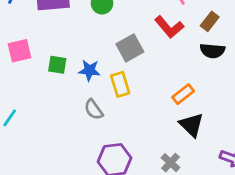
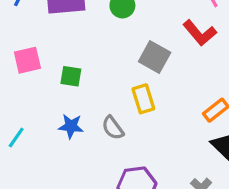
gray square: (130, 48) -> (155, 57), turned -32
blue star: (89, 70) -> (71, 126), moved

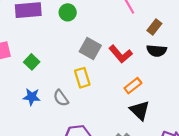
red L-shape: (200, 33) -> (121, 54), moved
green square: (71, 76) -> (32, 62), turned 35

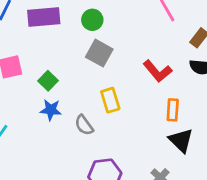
gray square: (90, 48) -> (99, 53), moved
orange rectangle: (133, 86) -> (173, 110), turned -48
blue star: (32, 97) -> (51, 110), moved

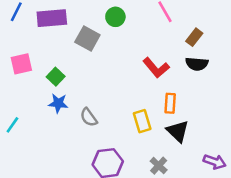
green circle: (92, 20) -> (115, 17), moved
gray square: (99, 53) -> (87, 38), moved
yellow rectangle: (110, 100) -> (142, 121), moved

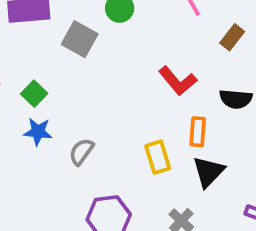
black semicircle: (197, 64) -> (236, 99), moved
gray semicircle: (89, 117) -> (81, 152), turned 72
black triangle: (178, 131) -> (209, 172), turned 30

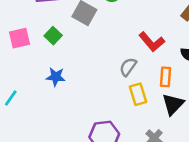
green square: (34, 94) -> (53, 36), moved
gray semicircle: (81, 152) -> (128, 67), moved

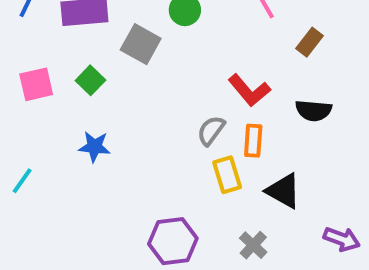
orange rectangle: (165, 77) -> (253, 141), moved
black triangle: (173, 104) -> (283, 191), turned -45

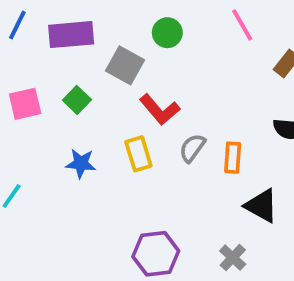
red L-shape: (249, 90) -> (160, 110), moved
yellow rectangle: (227, 175) -> (138, 154), moved

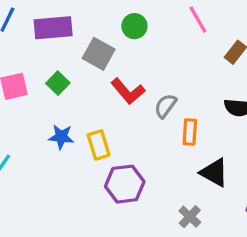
gray semicircle: (192, 148) -> (165, 106), moved
yellow rectangle: (138, 154) -> (99, 145), moved
purple hexagon: (156, 254) -> (125, 184), moved

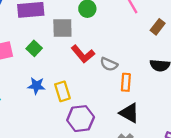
gray square: (99, 54) -> (62, 28), turned -30
gray semicircle: (165, 106) -> (109, 64), turned -102
black triangle: (214, 173) -> (129, 113), moved

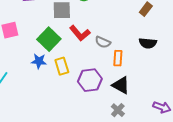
green square: (34, 48) -> (49, 39), moved, size x1.6
purple hexagon: (81, 119) -> (90, 80), moved

